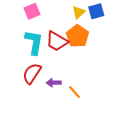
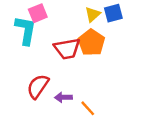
red trapezoid: (57, 41) -> (67, 49), turned -40
cyan L-shape: (34, 42) -> (26, 30), moved

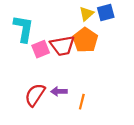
pink square: (38, 13) -> (41, 49), moved
red semicircle: (38, 86) -> (35, 95), moved
orange line: (88, 108) -> (82, 102), turned 56

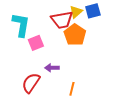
red trapezoid: (62, 46) -> (62, 20), moved
purple arrow: (59, 91) -> (52, 68), moved

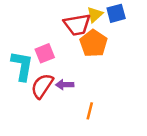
cyan L-shape: (21, 25) -> (22, 66), moved
red semicircle: (31, 83) -> (42, 86), moved

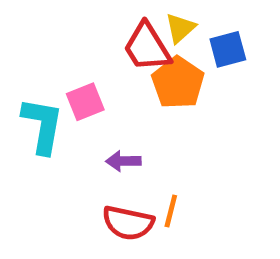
blue square: (116, 13) -> (228, 49), moved
red trapezoid: (77, 25) -> (147, 47), turned 68
red semicircle: (42, 86) -> (128, 223), moved, turned -112

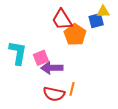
yellow triangle: (180, 28) -> (103, 12), moved, turned 40
pink square: (85, 102) -> (41, 58), moved
purple arrow: (123, 161) -> (52, 68), size x1.5

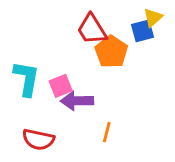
yellow triangle: (103, 12) -> (153, 17), turned -40
red semicircle: (54, 94) -> (38, 139), moved

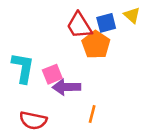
yellow triangle: (153, 17) -> (132, 15), turned -36
blue square: (142, 31) -> (106, 23), moved

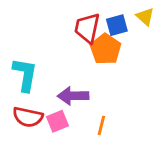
red trapezoid: (79, 25) -> (87, 28), turned 44
pink square: (52, 74) -> (58, 121), moved
red semicircle: (33, 120) -> (28, 117), moved

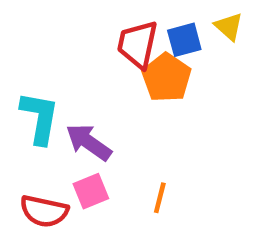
purple arrow: (73, 96) -> (89, 142), moved, turned 36
red semicircle: (28, 117) -> (44, 211), moved

